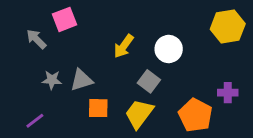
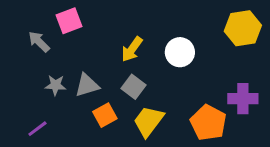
gray square: (149, 81) -> (133, 87), moved
purple cross: (228, 93) -> (243, 99), size x1.4
orange square: (98, 108) -> (105, 115), turned -30

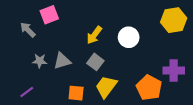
orange square: (105, 115) -> (76, 93), moved, turned 35

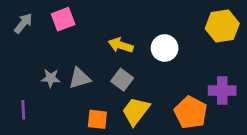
gray arrow: (28, 30) -> (23, 23), moved, turned 84
yellow arrow: (94, 35) -> (121, 45), turned 72
purple line: (27, 92) -> (23, 110), moved, turned -56

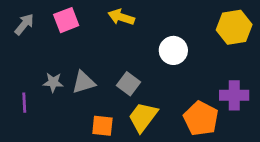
yellow arrow: (121, 45) -> (121, 17), moved
purple line: (23, 110) -> (24, 103), moved

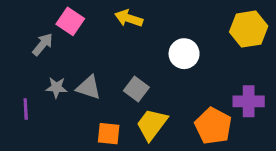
pink square: (66, 20) -> (70, 21), turned -35
gray arrow: (24, 24) -> (43, 44), moved
gray triangle: (84, 82) -> (89, 87), turned 35

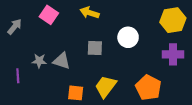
gray arrow: (43, 44) -> (15, 27), moved
gray square: (136, 89) -> (95, 48), moved, turned -35
purple cross: (249, 101) -> (173, 54), moved

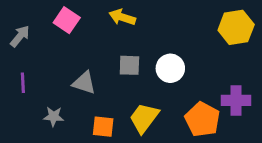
white circle: (128, 37) -> (170, 68), moved
purple cross: (173, 54) -> (236, 100), moved
gray star: (39, 61) -> (54, 116), moved
purple line: (18, 76) -> (23, 83), moved

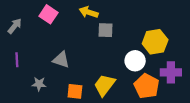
yellow hexagon: (236, 27) -> (155, 42), moved
gray square: (129, 65) -> (105, 30), moved
white circle: (170, 68) -> (135, 61), moved

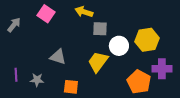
purple line: (17, 60) -> (16, 75), moved
white circle: (135, 61) -> (119, 46), moved
yellow trapezoid: (104, 85) -> (98, 62), moved

